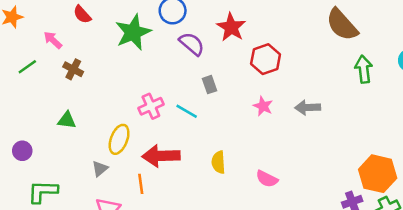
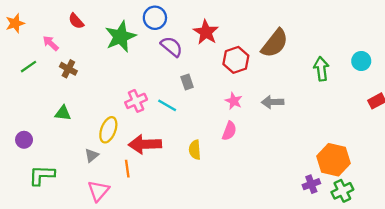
brown semicircle: (342, 25) -> (275, 43), moved, turned -100
pink semicircle: (267, 179) -> (229, 131), moved, turned -96

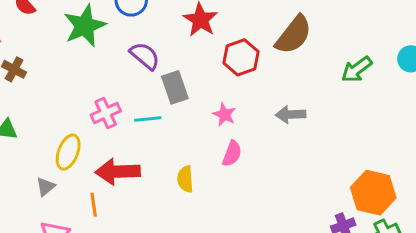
purple semicircle: (172, 47) -> (145, 56), moved
green arrow: (321, 69) -> (357, 69), turned -120
gray rectangle: (187, 82) -> (175, 87), size x1.5
pink star: (234, 101) -> (224, 114), moved
cyan line: (167, 105) -> (148, 119), turned -36

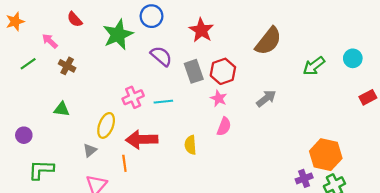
red hexagon: (241, 57) -> (223, 71), moved
gray rectangle: (175, 87) -> (194, 71), moved
gray arrow: (291, 114) -> (266, 98), turned 144

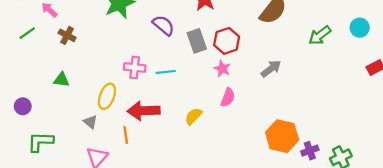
pink cross: (133, 97) -> (135, 67), turned 30
yellow semicircle: (190, 145) -> (193, 116), turned 48
gray triangle: (90, 150) -> (90, 122), turned -40
orange hexagon: (326, 155) -> (282, 136), moved

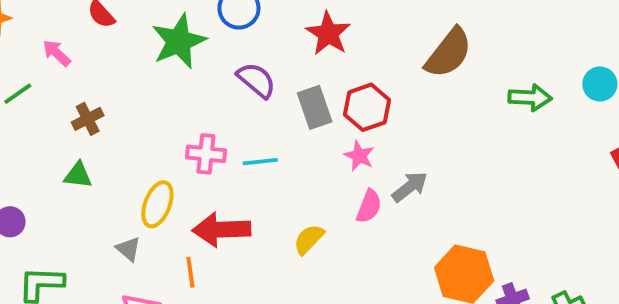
brown cross: (67, 35) -> (88, 119), moved, turned 35
green arrow: (320, 35) -> (530, 98), turned -140
gray arrow: (271, 69) -> (410, 187), moved

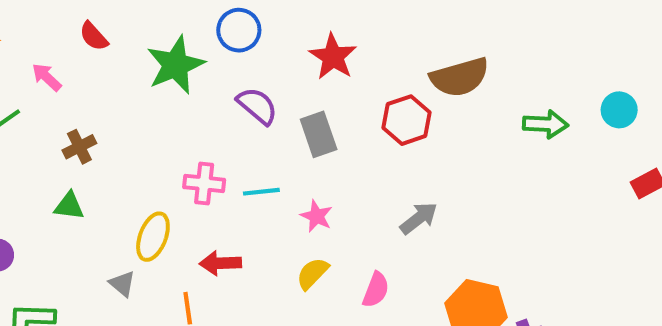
brown semicircle: (449, 53) -> (460, 77), turned 36
red hexagon: (367, 107) -> (407, 120), moved
pink star: (359, 156) -> (317, 216), moved
pink semicircle: (369, 206) -> (376, 290), moved
red arrow: (221, 230) -> (220, 263), size x0.7

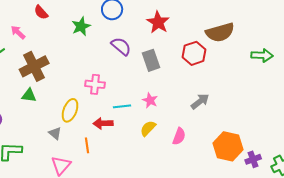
green star: (175, 65) -> (81, 26), size x0.7
brown cross: (79, 147) -> (34, 66), size x1.8
cyan line: (261, 192) -> (122, 106), moved

